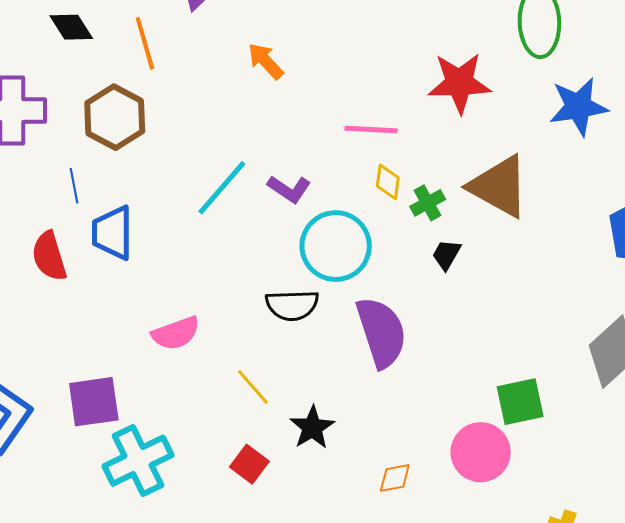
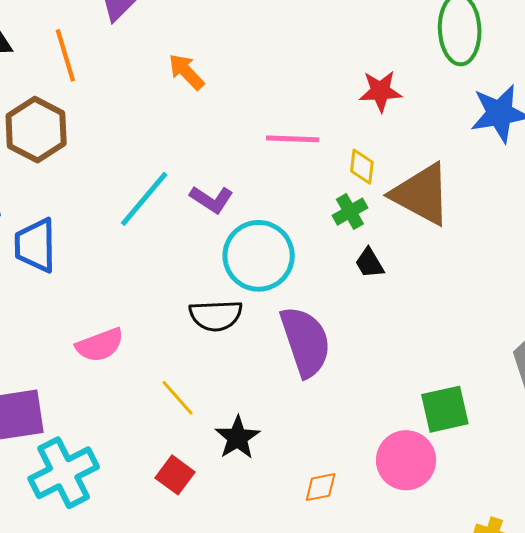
red star: (459, 83) -> (380, 91), size x0.7
yellow diamond: (388, 182) -> (362, 167), moved
black trapezoid: (446, 255) -> (369, 263), turned -60

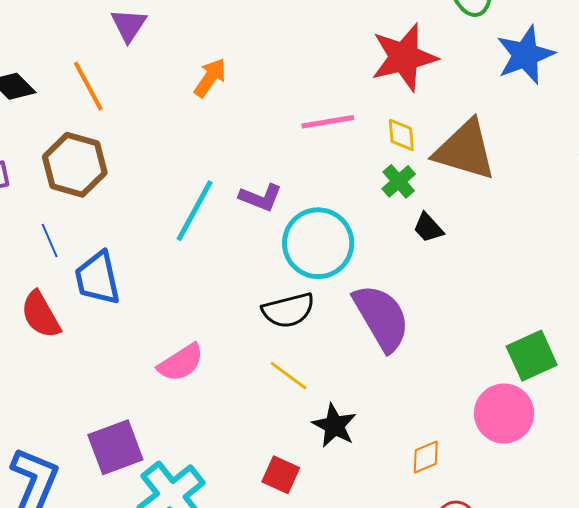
orange arrow: (186, 72) -> (210, 78), turned 90
red star: (380, 91) -> (404, 57), size x1.6
yellow line: (177, 398) -> (288, 376), moved

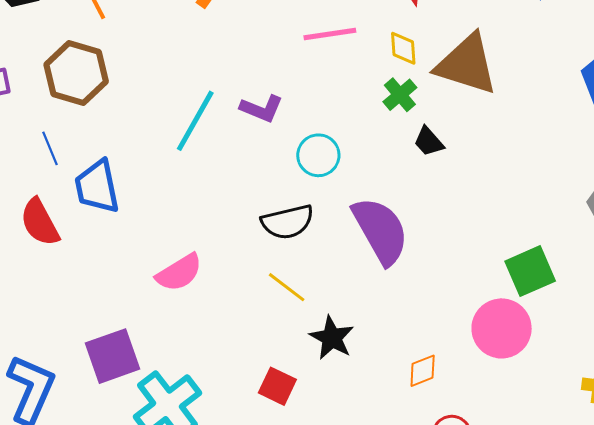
cyan circle: (318, 243) -> (318, 155), size x0.6

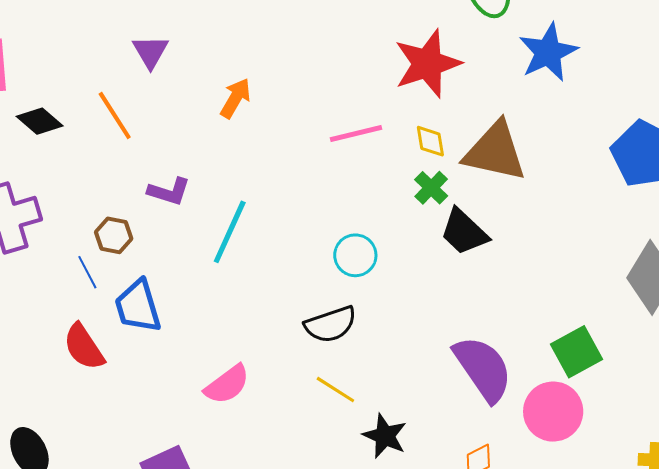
brown hexagon: (76, 73) -> (114, 235), moved, size x0.6
purple L-shape: (262, 109) -> (169, 191), moved
black trapezoid: (429, 142) -> (464, 232), size x1.6
purple semicircle: (380, 231) -> (483, 369), moved

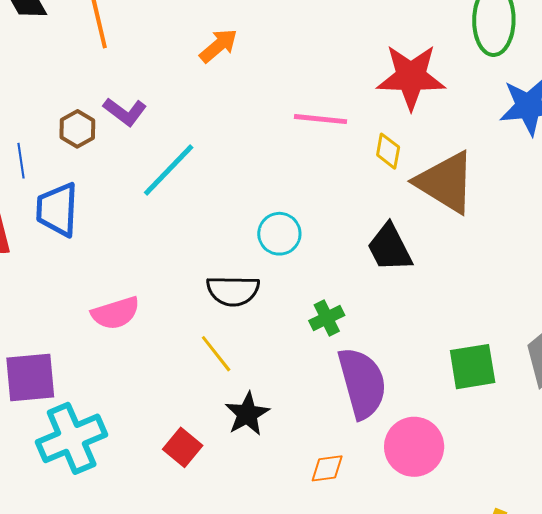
green cross: (431, 188) -> (327, 318), moved
brown hexagon: (114, 235) -> (77, 129), moved
green square: (577, 352) -> (473, 367), moved

